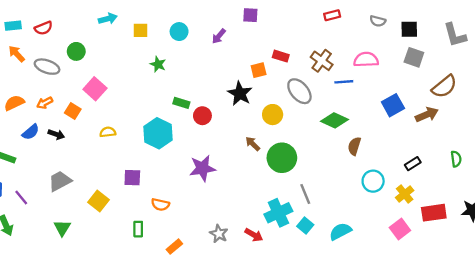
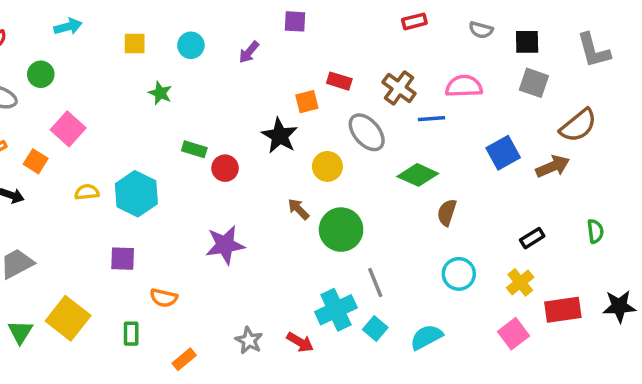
cyan arrow: (108, 19) -> (68, 27), moved
cyan hexagon: (158, 133) -> (136, 194), moved
cyan circle: (373, 181) -> (459, 274), moved
yellow square: (98, 201) -> (68, 318), moved, size x1.4

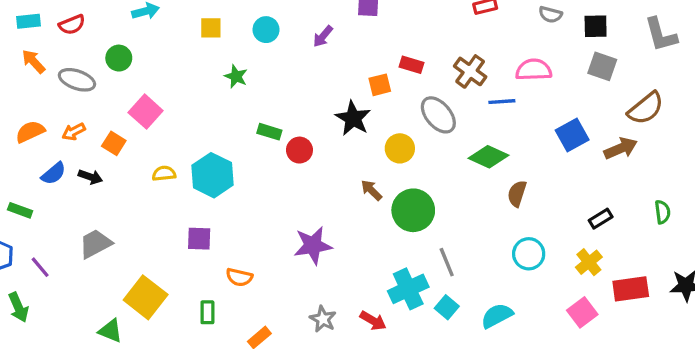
purple star: (225, 245) -> (313, 245), moved
green triangle: (20, 332) -> (110, 331), moved, turned -40

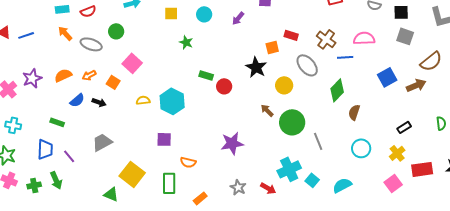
green diamond: (489, 157) -> (337, 90), turned -70
gray line: (447, 262) -> (318, 141), moved
green rectangle: (207, 312) -> (169, 183), size x1.5

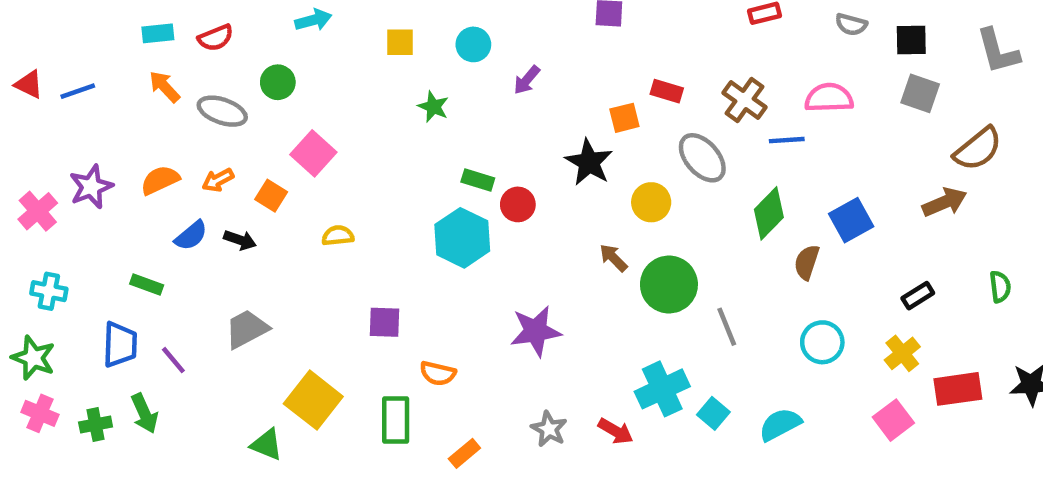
purple arrow: (238, 18) -> (527, 80), moved
blue square: (387, 77) -> (851, 220), moved
cyan hexagon: (172, 101) -> (462, 238), moved

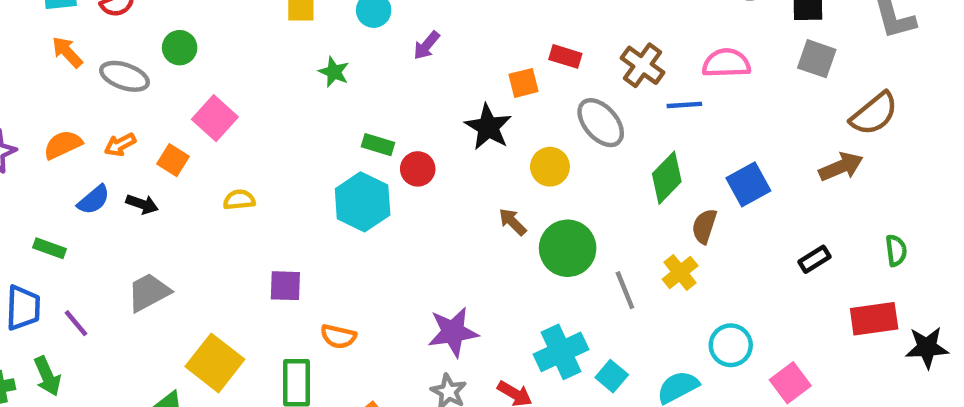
purple star: (536, 331) -> (453, 332), moved
cyan circle: (822, 342) -> (731, 345), moved
yellow cross: (902, 353) -> (680, 273), moved
red rectangle: (958, 389) -> (874, 319), moved

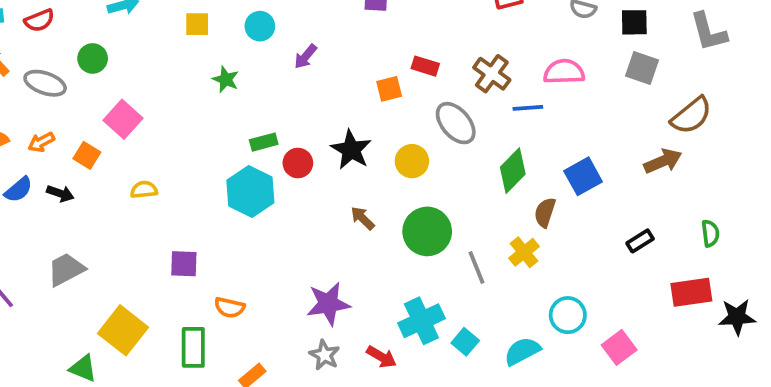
black star: (488, 127) -> (351, 150), moved
green rectangle: (378, 145) -> (264, 142), turned -32
brown arrow: (512, 222) -> (363, 218), moved

